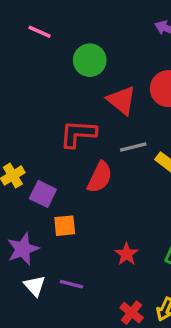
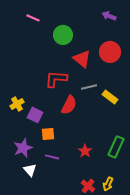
purple line: (71, 284) -> (52, 157), moved

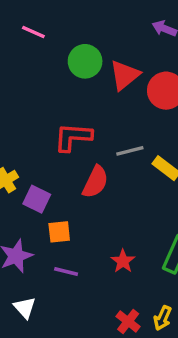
red triangle: (82, 59) -> (125, 75), moved, turned 42
white triangle: (30, 170) -> (25, 308), moved

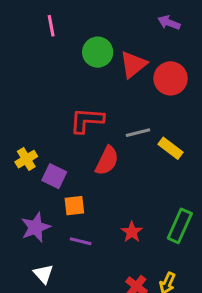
pink line: (33, 32) -> (51, 26), turned 55

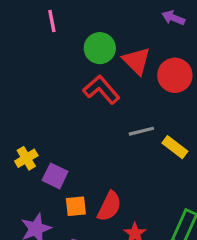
red triangle: (133, 64) -> (137, 61), turned -36
red L-shape: (87, 120) -> (101, 90), moved, turned 45
red semicircle: (107, 161) -> (109, 206), moved

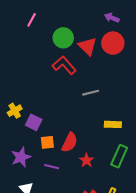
pink line: (52, 21) -> (32, 20), turned 40
red circle: (175, 75) -> (113, 43), moved
yellow rectangle: (175, 147) -> (113, 124), moved, turned -35

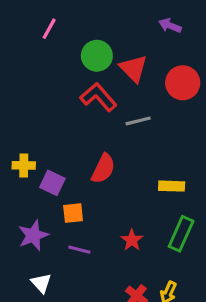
red circle: (113, 43) -> (183, 83), moved
gray line: (91, 93) -> (138, 121), moved
yellow cross: (15, 111) -> (24, 165), turned 32
red semicircle: (70, 142) -> (103, 169), moved

